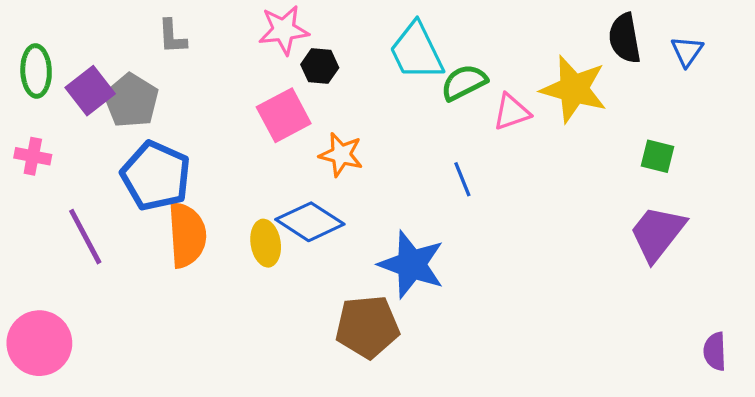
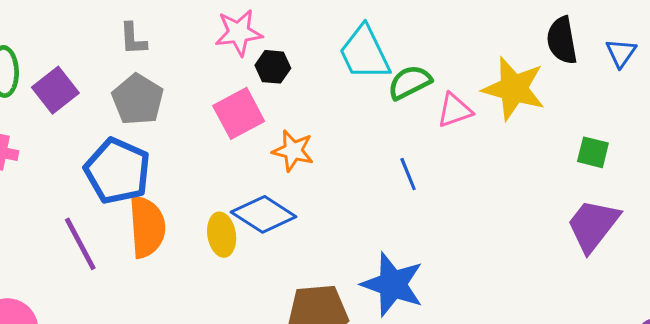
gray pentagon: (131, 100) -> (138, 99), moved
purple line: (85, 237) -> (80, 244), moved
blue star: (412, 264) -> (393, 284), moved

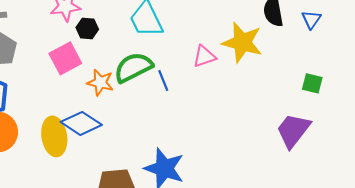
green semicircle: (410, 82) -> (133, 67), moved, size x1.4
green square: (593, 152) -> (312, 83), moved
blue line: (408, 174) -> (163, 80), moved
yellow ellipse: (222, 235) -> (54, 136), size x1.4

